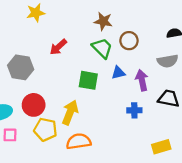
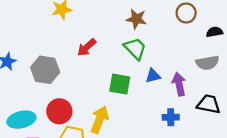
brown circle: (129, 41) -> (186, 13), moved

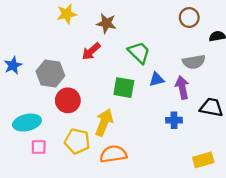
brown star: (136, 19) -> (106, 23), moved
gray semicircle: (207, 63) -> (194, 62), moved
red circle: (59, 111) -> (68, 100), moved

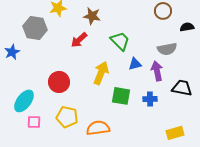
gray hexagon: (50, 74) -> (35, 28), moved
green square: (124, 88) -> (121, 96), moved
cyan ellipse: (27, 123) -> (24, 101), turned -40
yellow arrow: (104, 123) -> (101, 73), moved

